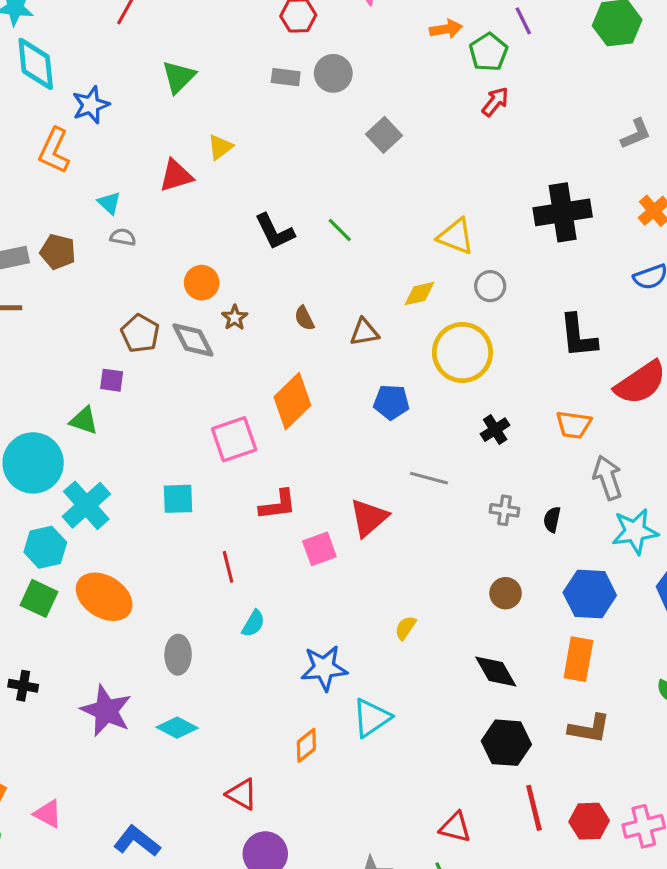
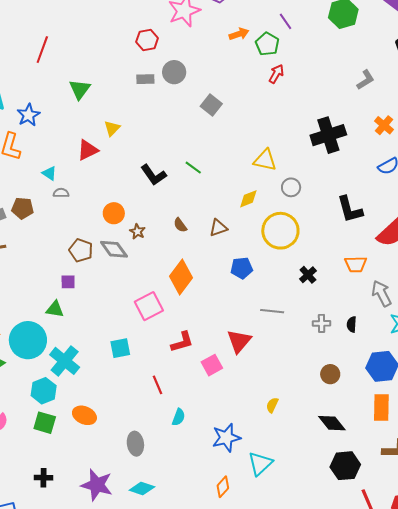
orange ellipse: (104, 597) -> (84, 415), size x0.7

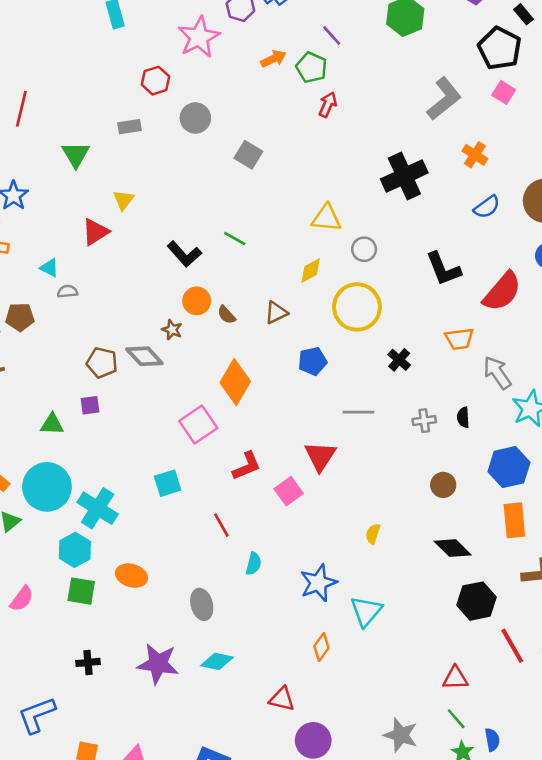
gray rectangle: (145, 79) -> (129, 127), moved
gray L-shape: (365, 80) -> (444, 99), size x1.6
orange circle: (114, 213) -> (197, 301), moved
green triangle: (55, 309) -> (52, 424), moved

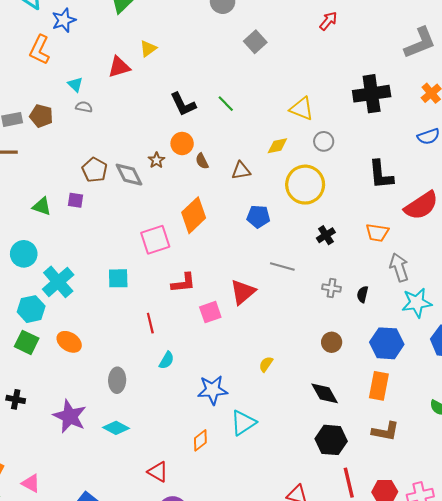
cyan circle: (47, 487) -> (24, 254), size x0.7

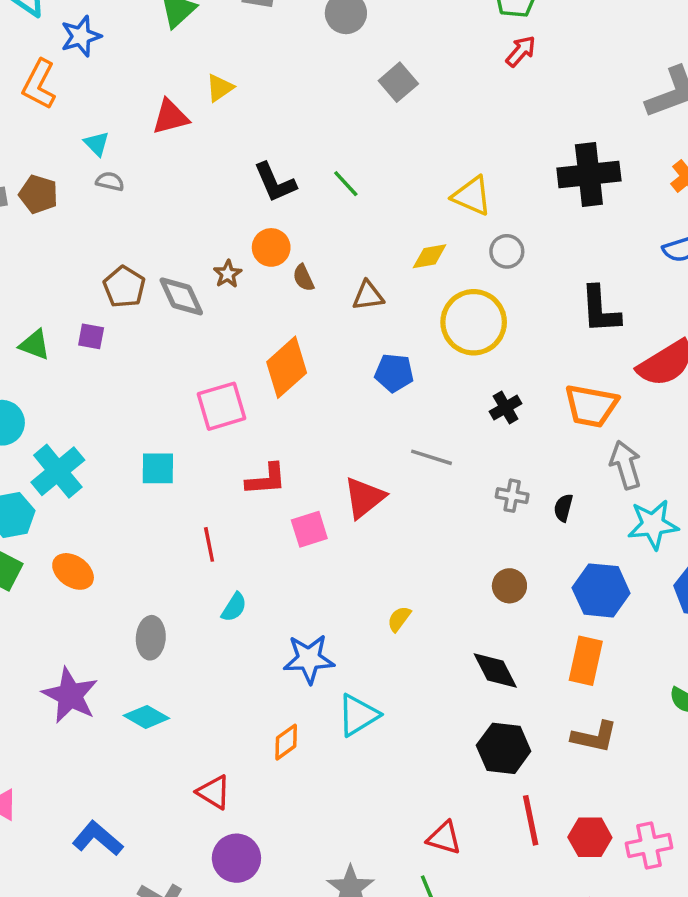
orange trapezoid: (377, 233) -> (591, 406), size x1.4

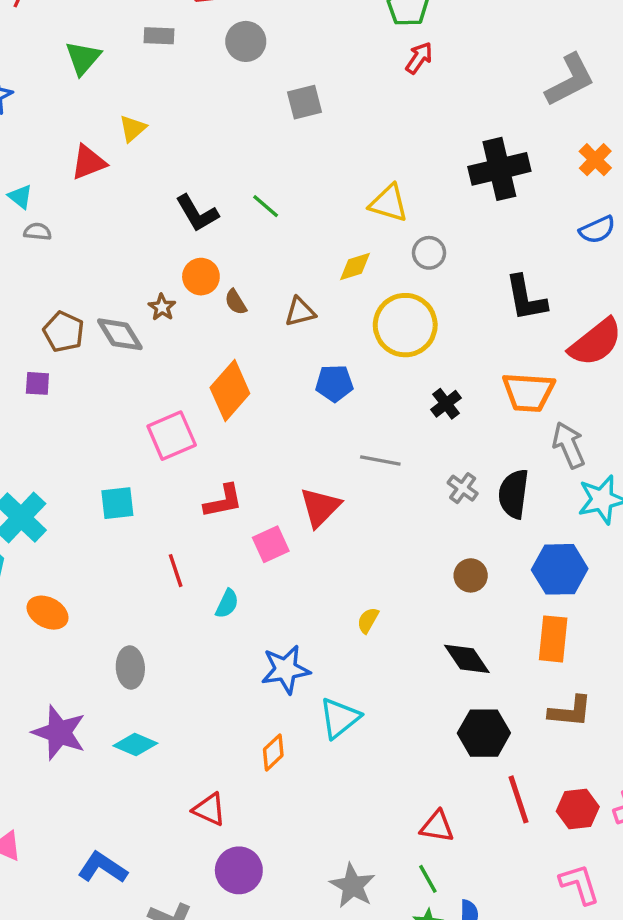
gray square: (398, 82) -> (304, 102), turned 33
gray cross: (512, 496) -> (463, 488), turned 32
black semicircle: (563, 508) -> (514, 494), size x1.8
cyan semicircle: (234, 607) -> (227, 604), moved

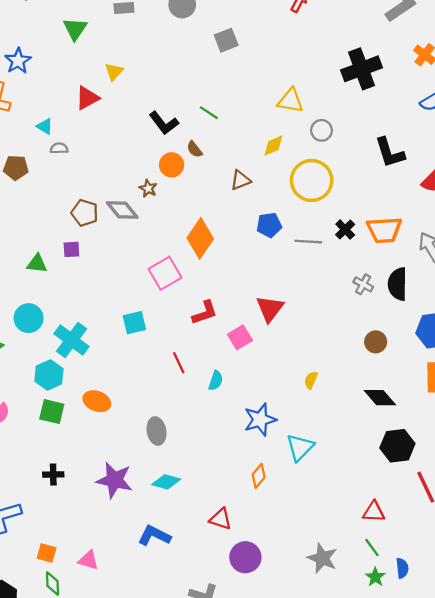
brown semicircle: (236, 302) -> (194, 149), moved
orange trapezoid: (528, 392) -> (384, 230), moved
gray line: (380, 460) -> (308, 242), moved
blue L-shape: (102, 868) -> (154, 536), moved

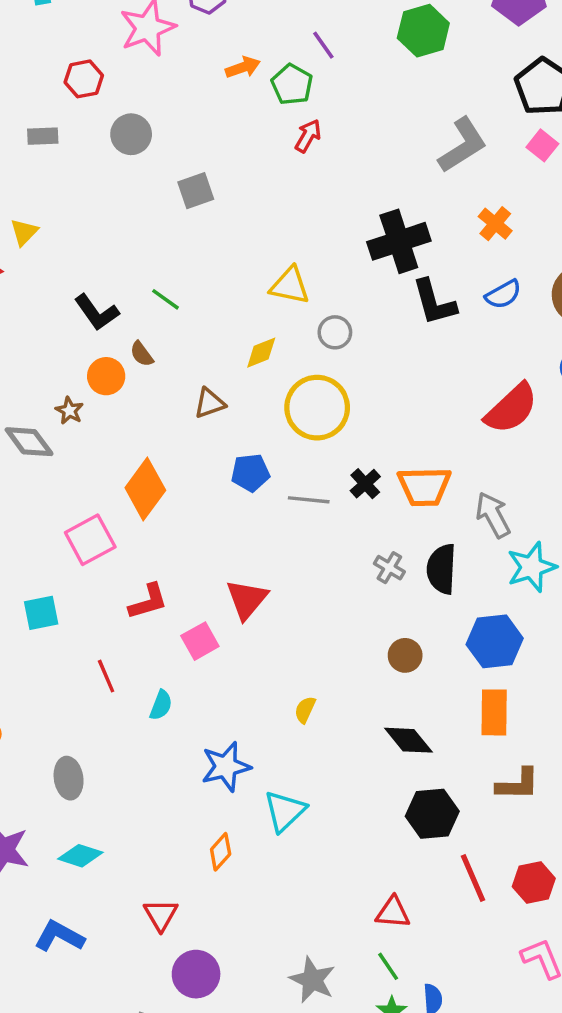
black L-shape: (390, 153) -> (434, 302), moved
red triangle: (221, 519) -> (161, 915), turned 40

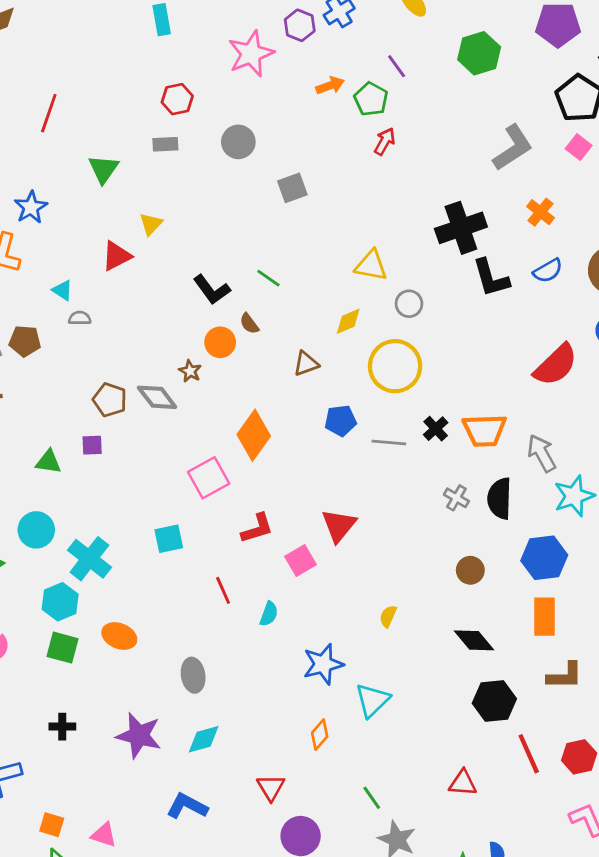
red hexagon: (84, 79) -> (177, 99), moved
cyan diamond: (80, 856) -> (204, 739), turned -33
green line: (388, 966) -> (372, 798), moved

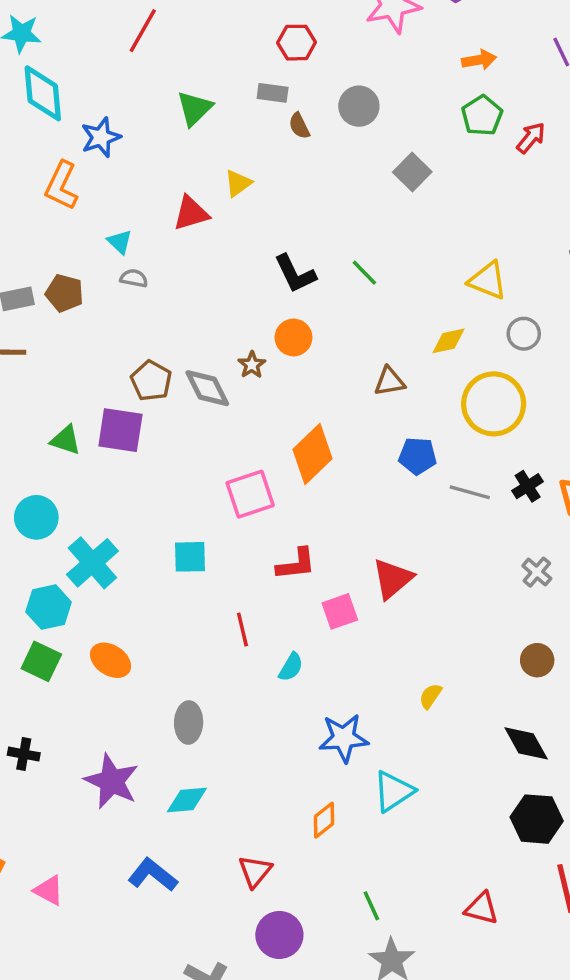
green pentagon: (371, 99) -> (482, 116), moved
gray square: (292, 188) -> (412, 172), turned -36
brown semicircle: (249, 324) -> (299, 126), moved
purple square: (92, 445) -> (120, 430), size x1.8

